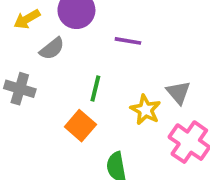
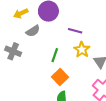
yellow star: (145, 110) -> (82, 50), moved
orange square: (80, 126) -> (60, 77), moved

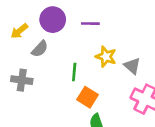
purple line: (75, 31) -> (90, 24), moved

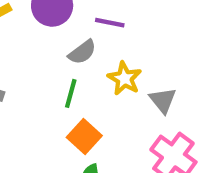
gray semicircle: (40, 49) -> (82, 52), moved

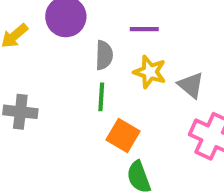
purple line: (110, 23) -> (144, 29), moved
gray semicircle: (82, 52) -> (104, 55), turned -40

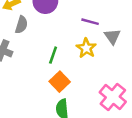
gray semicircle: (104, 55) -> (21, 25), moved
gray triangle: (191, 85) -> (112, 36), moved

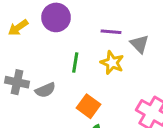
gray semicircle: (21, 25) -> (45, 90), moved, turned 60
green line: (53, 55) -> (75, 62), moved

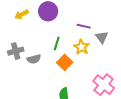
gray cross: (17, 82) -> (16, 51), turned -35
orange square: (89, 106) -> (65, 62), moved

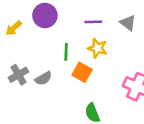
gray triangle: (102, 37) -> (128, 23), moved

